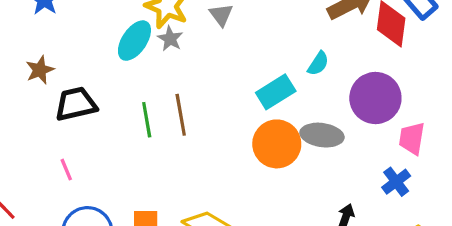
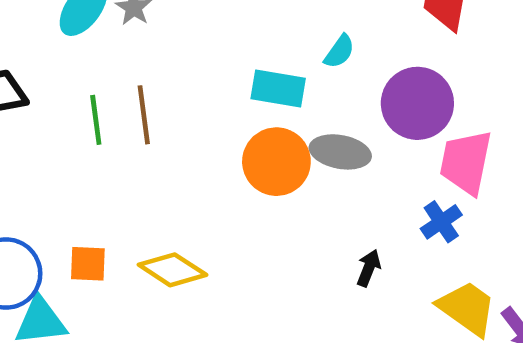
cyan rectangle: (276, 92) -> (278, 89), turned 39
pink trapezoid: (412, 138) -> (466, 162), size x1.4

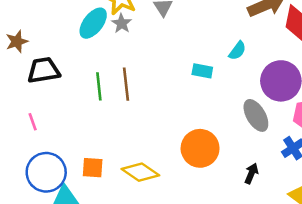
cyan rectangle: (278, 89) -> (202, 71), size x0.7
gray ellipse: (340, 152) -> (256, 115), moved, turned 48
orange circle: (276, 162) -> (200, 148), moved

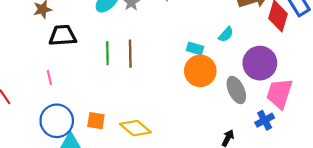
orange circle: (200, 148) -> (200, 71), moved

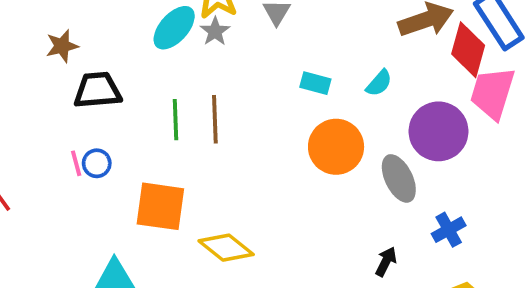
cyan rectangle: (195, 49) -> (315, 83), moved
pink trapezoid: (279, 93) -> (492, 93), moved
blue circle: (57, 121) -> (97, 163), moved, size x0.5
orange square: (96, 121) -> (160, 206), moved, size x1.6

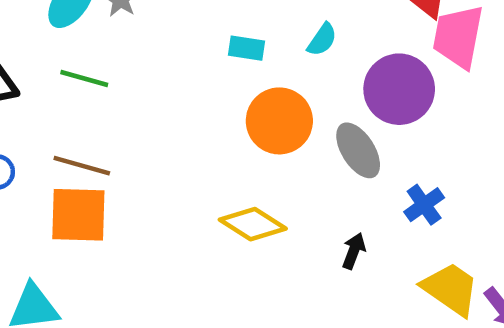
brown line: (215, 119) -> (82, 166), moved, turned -66
green line: (175, 120) -> (84, 79), moved, turned -66
yellow diamond: (226, 248) -> (253, 224), moved

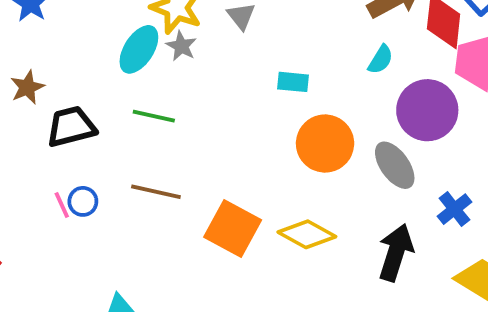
cyan semicircle: (322, 40) -> (381, 59), moved
orange square: (78, 215) -> (233, 228), moved, turned 30
black arrow: (354, 251) -> (396, 253), size x1.8

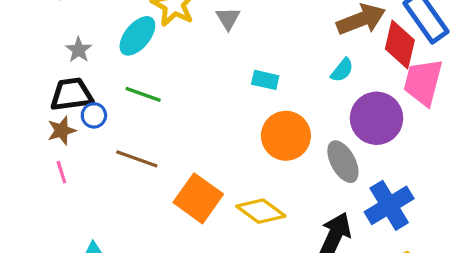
gray star: (181, 46) -> (79, 50), moved
brown star: (27, 87) -> (62, 131), moved
blue circle: (83, 201) -> (94, 115), moved
pink line: (62, 205) -> (61, 172), moved
blue cross: (454, 209) -> (389, 205), size x1.6

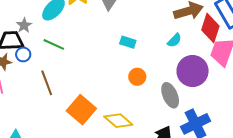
gray star: (79, 50) -> (24, 25), moved
orange circle: (286, 136) -> (137, 77), size x0.6
brown line: (137, 159) -> (47, 83), turned 45

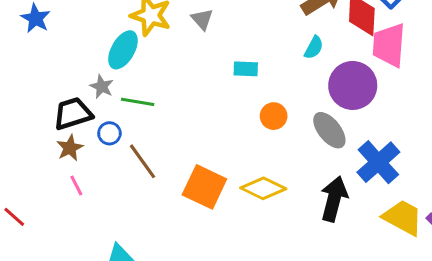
gray star: (24, 25) -> (102, 87), moved
blue circle: (23, 54) -> (109, 133), moved

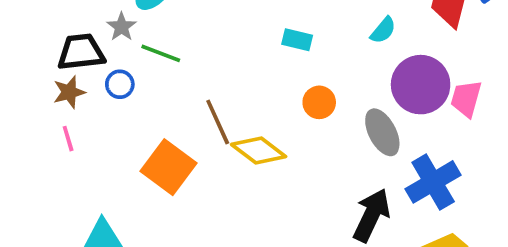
pink trapezoid: (389, 45) -> (466, 99), moved, size x0.7
brown line: (142, 161) -> (218, 122), moved
orange square: (204, 187) -> (168, 167), moved
yellow diamond: (263, 188) -> (259, 151), moved

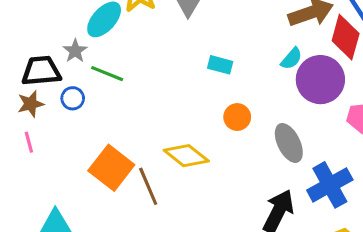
purple circle: (421, 85) -> (320, 80), moved
brown line: (218, 122) -> (148, 186), moved

